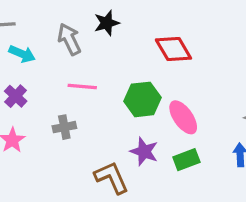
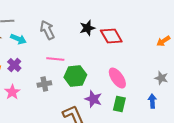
black star: (107, 23) -> (87, 28), moved
green hexagon: (142, 99) -> (75, 76), moved
green rectangle: (186, 160) -> (119, 104), turned -56

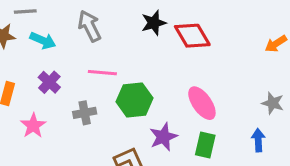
purple cross: (14, 65) -> (49, 82), moved
purple star: (93, 99) -> (163, 137), turned 30

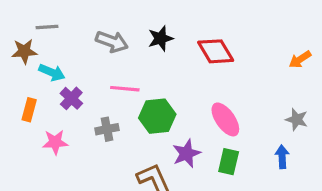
black star: (154, 23) -> (160, 38), moved
gray arrow: (89, 26) -> (112, 42), turned 136
cyan arrow: (43, 40) -> (52, 72), moved
pink star: (33, 126) -> (55, 142), turned 30

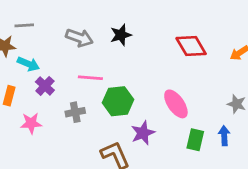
red diamond: (216, 51) -> (191, 46), moved
green rectangle: (229, 162) -> (195, 140), moved

